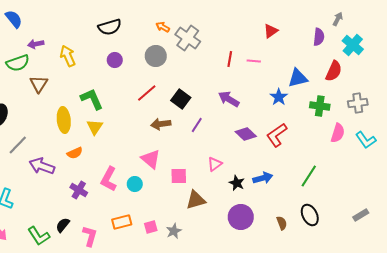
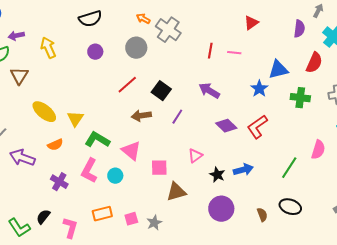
green L-shape: (92, 99) -> (97, 140), moved, turned -35
yellow ellipse: (64, 120) -> (44, 112), turned -45
pink semicircle: (338, 133) -> (318, 150), moved
black ellipse: (310, 215) -> (290, 207), turned -45

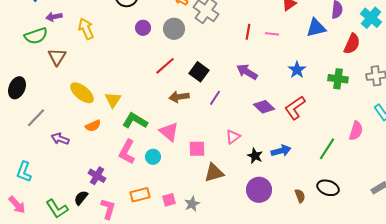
purple circle: (95, 52) -> (143, 28), moved
blue triangle: (278, 70) -> (316, 28), moved
purple arrow: (22, 158) -> (60, 139), size x0.7
purple cross: (59, 182) -> (97, 176), moved

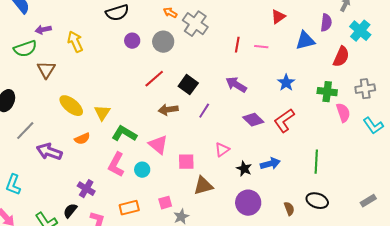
pink semicircle: (356, 131) -> (343, 113), moved, turned -36
purple arrow: (60, 139) -> (49, 152), size x1.4
green line: (327, 149) -> (316, 162), turned -30
pink square: (169, 200) -> (165, 203), moved

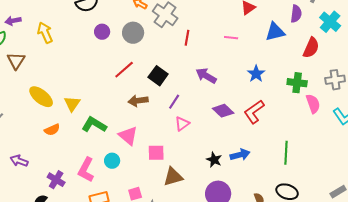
red line: (237, 45) -> (187, 38), moved
pink triangle: (222, 150) -> (182, 124), moved
purple arrow: (49, 152) -> (19, 161), moved, size x0.7
pink L-shape: (116, 165) -> (86, 170), moved

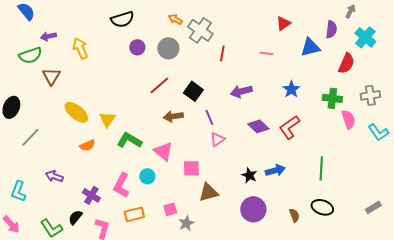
purple arrow: (206, 76) -> (241, 91), turned -45
purple line: (174, 102) -> (209, 117), turned -56

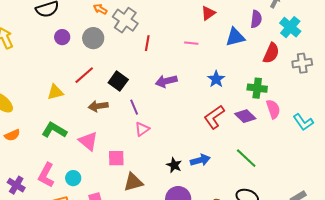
gray cross: (370, 95) -> (302, 63), moved
yellow triangle: (107, 119) -> (55, 92), moved, turned 42
purple diamond: (258, 126) -> (245, 116), moved
green line: (321, 168) -> (246, 158), turned -50
cyan circle: (147, 176) -> (73, 178), moved

